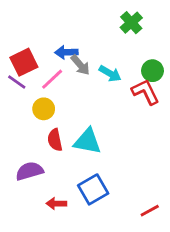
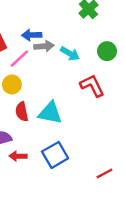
gray arrow: (80, 65) -> (44, 46), turned -54
red L-shape: (145, 92) -> (92, 86), moved
red arrow: (56, 204) -> (18, 156), moved

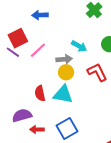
blue arrow: (32, 35) -> (40, 15), moved
gray arrow: (44, 46) -> (64, 59), moved
yellow circle: (12, 84) -> (66, 72), moved

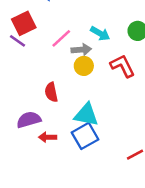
pink line: (38, 50) -> (61, 38), moved
cyan triangle: (63, 94) -> (86, 115), moved

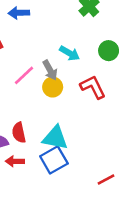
pink line: (61, 38) -> (24, 75), moved
gray arrow: (81, 50) -> (50, 70), turned 66
red semicircle: (51, 92) -> (19, 133), moved

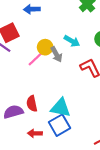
yellow circle: (53, 87) -> (45, 47), moved
red arrow: (15, 161) -> (35, 133), moved

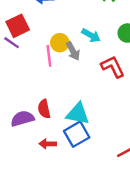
pink line: (36, 58) -> (49, 56), turned -54

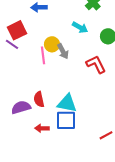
cyan arrow: (91, 35) -> (80, 27), moved
blue square: (77, 134) -> (66, 120), turned 30

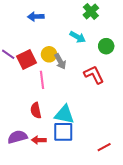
red square: (17, 30) -> (27, 59), moved
pink line: (43, 55) -> (42, 80), moved
purple semicircle: (21, 107) -> (17, 137), moved

